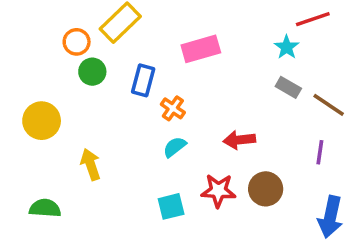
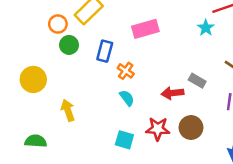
gray rectangle: (288, 87) -> (197, 81), moved
cyan semicircle: (175, 147) -> (127, 98), turned 91
cyan square: (171, 206) -> (124, 140), turned 30

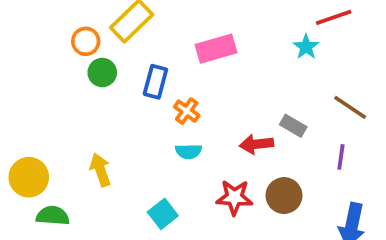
yellow circle: (33, 79) -> (29, 177), moved
cyan semicircle: (127, 98) -> (189, 151), turned 126
cyan square: (124, 140) -> (163, 214), moved, turned 36

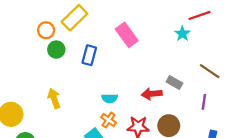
pink rectangle: (216, 49) -> (127, 35), turned 70
orange cross: (187, 111) -> (109, 120), moved
yellow arrow: (100, 170) -> (54, 98), moved

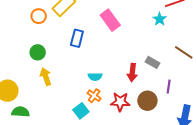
green circle: (56, 50) -> (38, 52), moved
red arrow: (152, 94) -> (132, 73), turned -78
purple line: (204, 102) -> (169, 87), moved

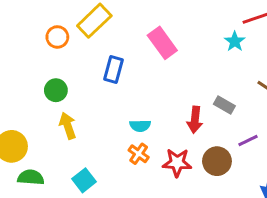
purple line: (169, 87) -> (248, 140), turned 56
cyan square: (81, 111) -> (84, 180), moved

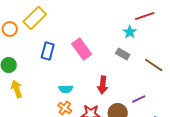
pink rectangle: (162, 43) -> (82, 49), moved
gray rectangle: (224, 105) -> (123, 54), moved

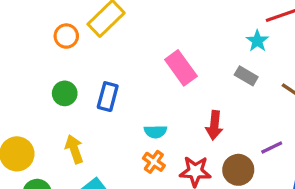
blue rectangle: (48, 51) -> (108, 97), moved
yellow arrow: (17, 89) -> (74, 149), moved

